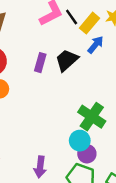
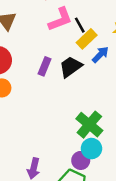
yellow rectangle: (90, 23) -> (87, 39), moved
cyan circle: (80, 141) -> (91, 149), moved

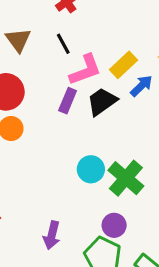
pink L-shape: (60, 19) -> (85, 70), moved
black line: (80, 25) -> (63, 44), moved
cyan circle: (91, 149) -> (91, 169), moved

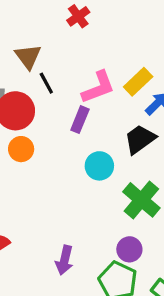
black line: (63, 44) -> (46, 83), moved
black trapezoid: (102, 102) -> (140, 139), moved
cyan circle: (91, 169) -> (99, 166), moved

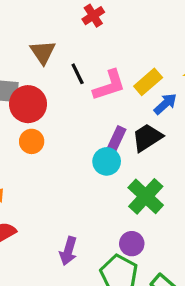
black line: (46, 83) -> (78, 74), moved
purple rectangle: (80, 120) -> (117, 139), moved

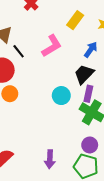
black line: (78, 74) -> (19, 51), moved
yellow rectangle: (148, 82) -> (75, 20), moved
purple rectangle: (117, 139) -> (88, 94), moved

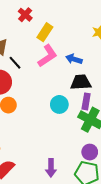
yellow rectangle: (75, 20) -> (45, 32), moved
blue arrow: (91, 50) -> (74, 59), moved, turned -105
black trapezoid: (84, 74) -> (81, 82), turned 45

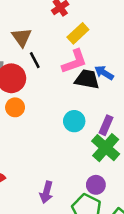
black trapezoid: (81, 82) -> (87, 79), moved

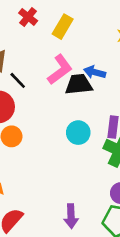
yellow rectangle: (78, 33) -> (63, 27), moved

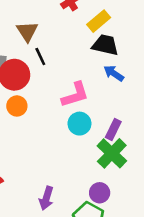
pink L-shape: (60, 70) -> (75, 95), moved
black trapezoid: (79, 84) -> (105, 45), moved

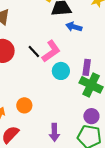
black line: (40, 56) -> (34, 52), moved
orange circle: (17, 106) -> (24, 105), moved

